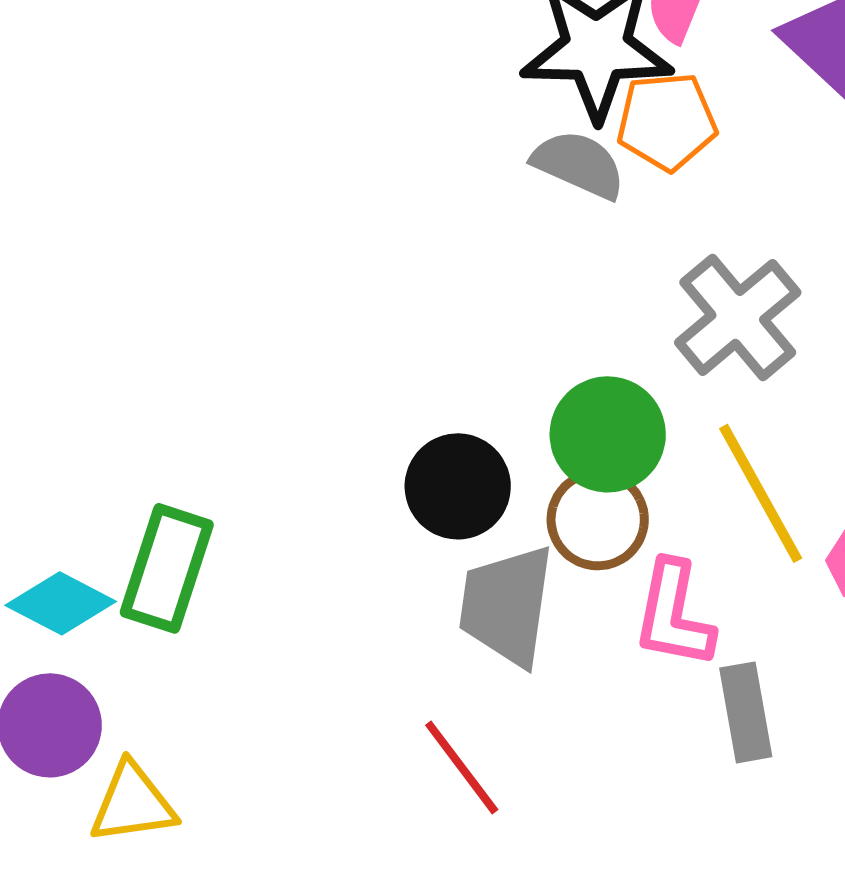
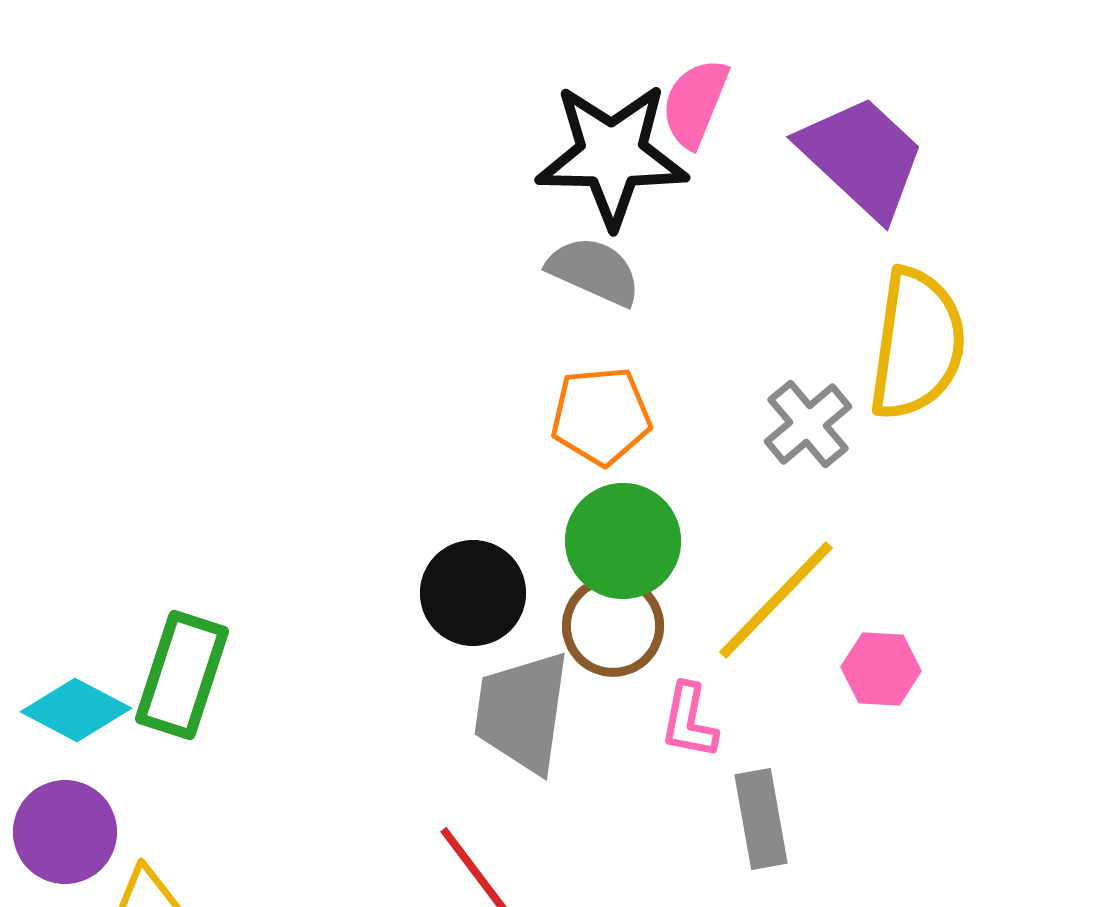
orange pentagon: (667, 121) -> (601, 416), moved
gray cross: (738, 317) -> (808, 424), moved, size x0.7
yellow line: (761, 493) -> (776, 600), turned 73
pink L-shape: (674, 614) -> (689, 721), size x0.7

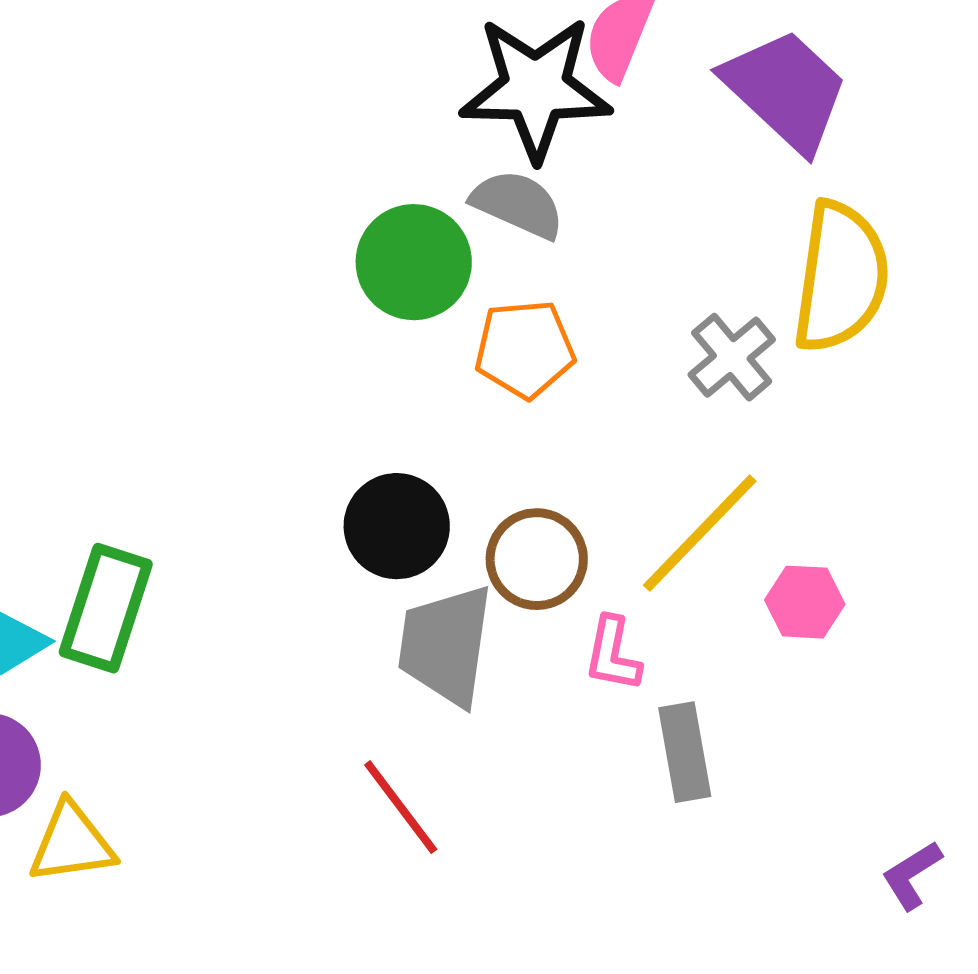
green circle: (623, 541) -> (414, 262), moved

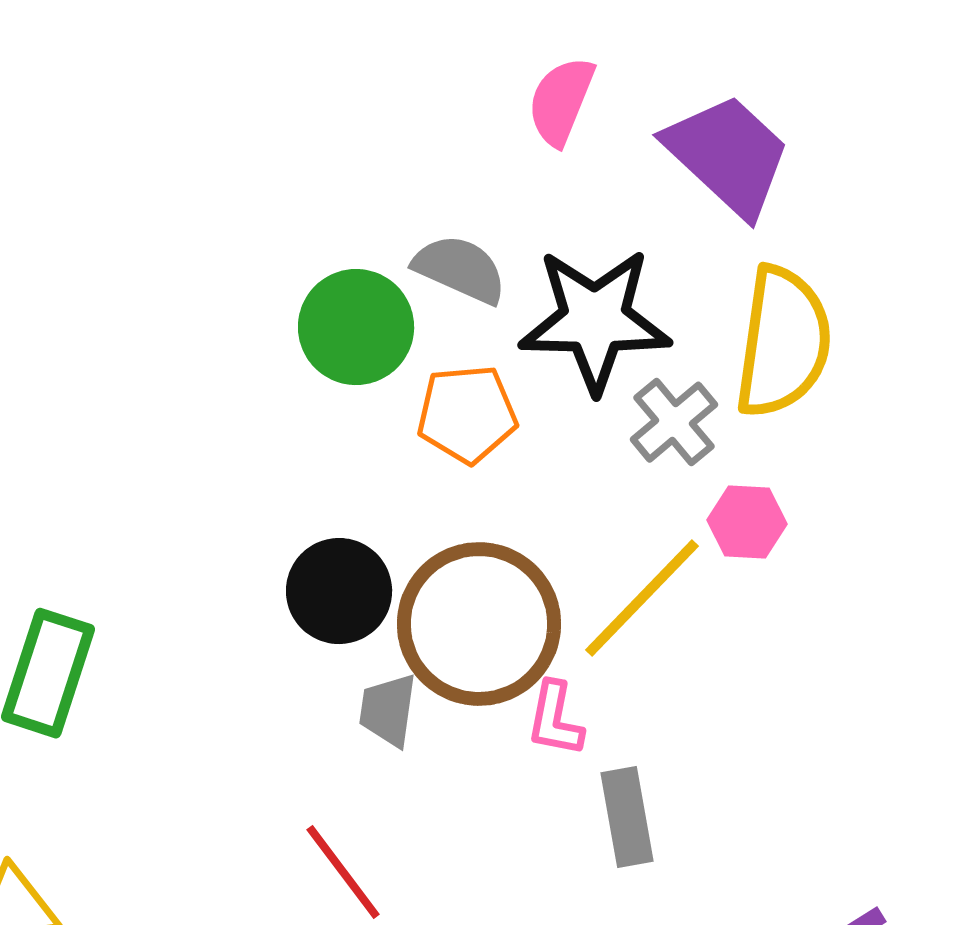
black star: (536, 88) -> (595, 320), moved
brown circle: (537, 559) -> (479, 624), size x1.6
pink hexagon: (805, 602) -> (747, 522), moved
gray trapezoid: (446, 645) -> (388, 710), size x0.6

